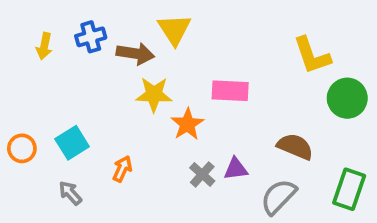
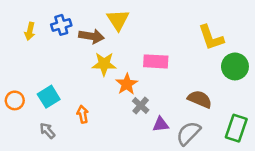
orange arrow: (122, 169) -> (83, 114), turned -36
purple triangle: (236, 169) -> (161, 124), moved
gray cross: (202, 174) -> (141, 105), moved

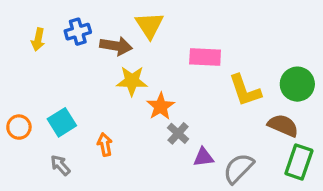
yellow L-shape: (211, 38) -> (245, 90), moved
pink rectangle: (156, 61) -> (205, 57), moved
brown semicircle: (200, 99) -> (283, 125), moved

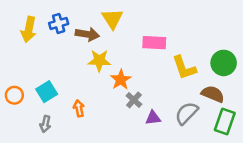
yellow arrow: (38, 40) -> (29, 29), size x1.5
gray arrow: (60, 165) -> (45, 124), turned -126
gray semicircle: (238, 168) -> (187, 113), moved

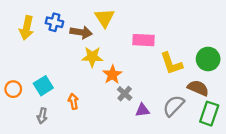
blue cross: (59, 23) -> (54, 22), turned 30

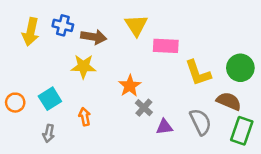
yellow triangle: (105, 18) -> (136, 25), moved
yellow star: (92, 57) -> (83, 66), moved
gray semicircle: (174, 106) -> (200, 122), turned 110

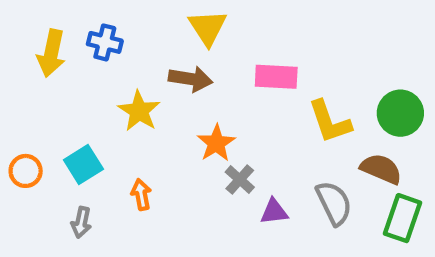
yellow triangle: (136, 25) -> (208, 27), moved
brown arrow: (94, 37) -> (190, 79), moved
yellow star: (83, 66) -> (139, 111), turned 30

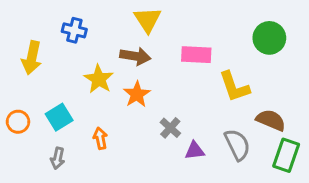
yellow arrow: (51, 53) -> (32, 58), moved
green circle: (400, 113) -> (269, 38), moved
orange star: (216, 143) -> (137, 94), moved

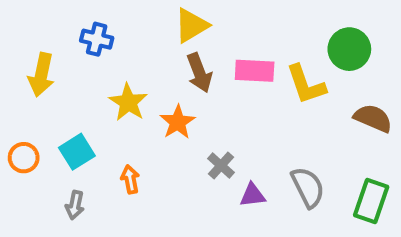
yellow triangle: (147, 20) -> (191, 25), turned 32
brown arrow: (135, 56) -> (199, 73), moved, turned 60
yellow L-shape: (234, 87) -> (306, 85), moved
brown semicircle: (271, 120) -> (373, 118), moved

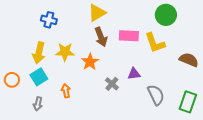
green circle: (349, 49) -> (166, 15), moved
yellow arrow: (41, 75) -> (39, 53), moved
yellow star: (128, 102) -> (65, 52), turned -30
purple triangle: (253, 195) -> (134, 74), moved

